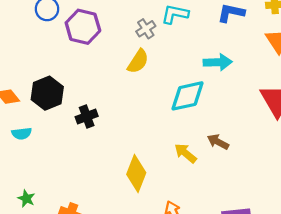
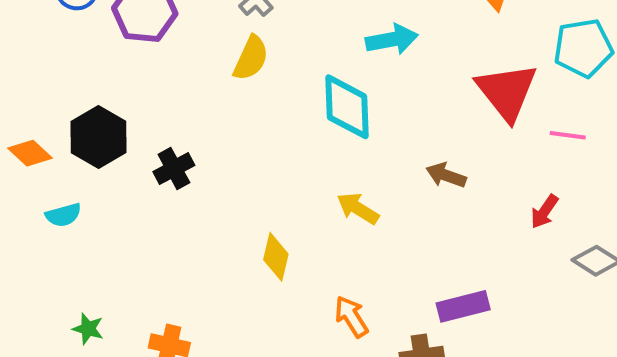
cyan diamond: (188, 96) -> (347, 107), turned -72
brown arrow: (218, 142) -> (446, 175), moved
yellow diamond: (136, 174) -> (276, 257), size x0.7

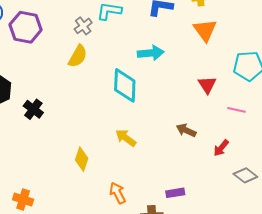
red triangle: (507, 92) -> (207, 85), size x0.6
black cross: (174, 168) -> (33, 109), turned -30
brown arrow: (446, 175) -> (186, 130), moved
purple rectangle: (463, 306) -> (175, 193), size x0.7

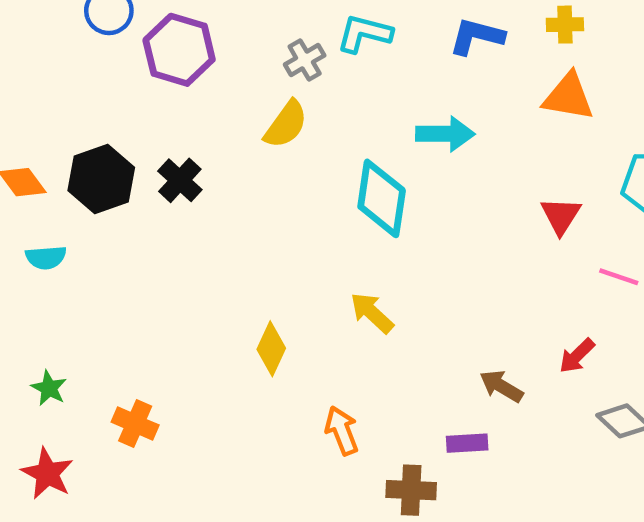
orange triangle: (205, 30) -> (568, 97), turned -50
black cross: (33, 109) -> (180, 180), moved
brown arrow: (186, 130) -> (501, 386), moved

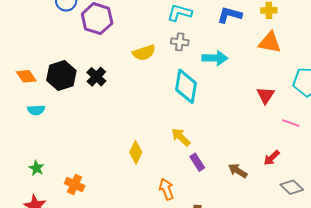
gray cross: (305, 60) -> (180, 42), moved, turned 36
yellow semicircle: (286, 124) -> (144, 53), turned 35
purple rectangle: (467, 443) -> (197, 162), moved, turned 60

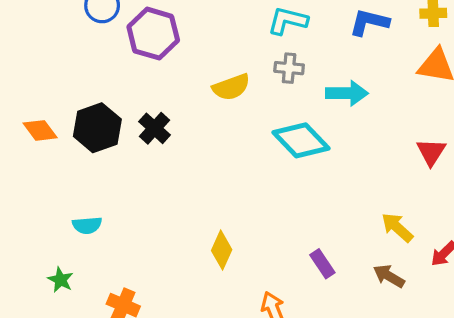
cyan diamond: (186, 86) -> (301, 140), turned -52
cyan semicircle: (36, 110) -> (87, 225), moved
yellow arrow: (181, 137) -> (397, 227), moved

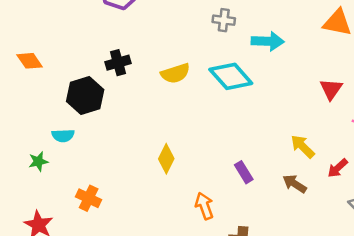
yellow semicircle: (231, 87) -> (175, 73), moved
black hexagon: (97, 128) -> (85, 96), moved
black cross: (154, 128) -> (118, 63), turned 30
green star: (60, 280) -> (38, 161), moved, turned 30

